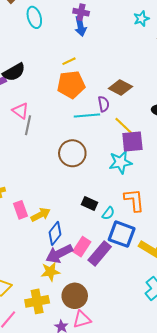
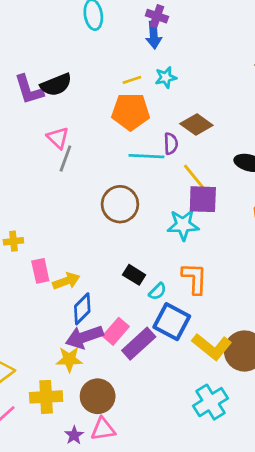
cyan star: (141, 19) -> (166, 77), moved

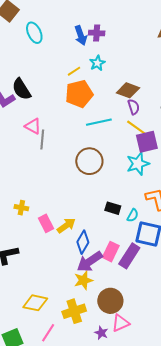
purple cross: (157, 16) -> (97, 33), moved
black semicircle: (56, 85) -> (21, 89), turned 95
purple semicircle: (171, 144) -> (134, 107), moved
yellow cross: (13, 241) -> (21, 208), turned 32

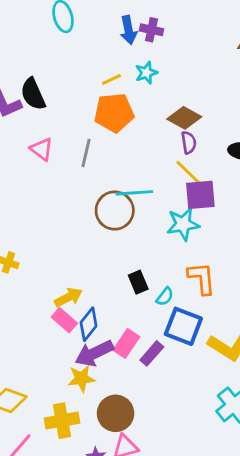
cyan line: (99, 122) -> (134, 193), moved
gray line: (42, 139) -> (86, 153), moved
black rectangle: (113, 208) -> (138, 282), turned 42
pink rectangle: (46, 223) -> (64, 320), moved, turned -30
purple rectangle: (129, 256) -> (152, 353), size x0.7

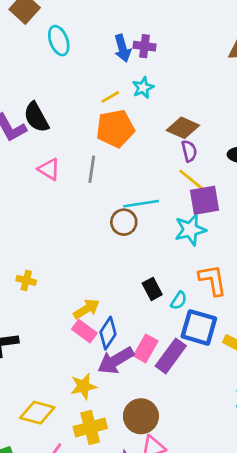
brown circle: (115, 211) -> (124, 222), size x0.7
purple rectangle: (152, 353) -> (171, 356), size x1.4
yellow star: (81, 378) -> (83, 386), moved

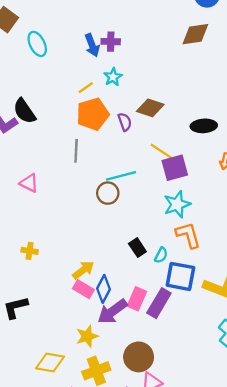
purple semicircle: (189, 151) -> (125, 122), moved
pink triangle: (49, 169) -> (29, 183), moved
cyan star: (190, 230) -> (177, 204), moved

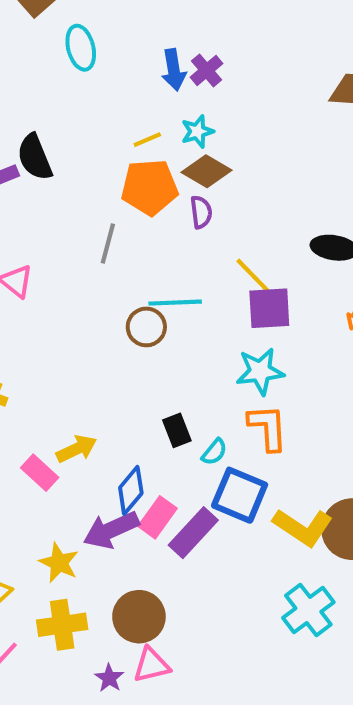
purple cross: (111, 42) -> (207, 70), turned 36
brown diamond: (150, 108) -> (206, 171), moved
pink rectangle: (83, 289) -> (40, 473), moved
blue diamond: (104, 289) -> (131, 490), moved
yellow star: (87, 336) -> (59, 563), turned 30

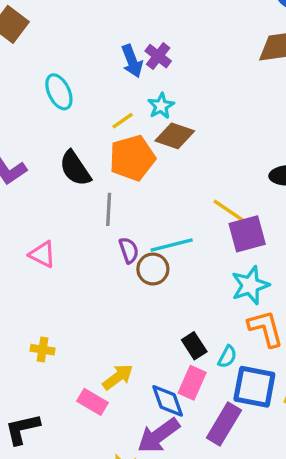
cyan ellipse: (81, 48) -> (59, 92), moved
black semicircle: (35, 157) -> (75, 168), moved
purple semicircle: (201, 212) -> (129, 250), moved
blue diamond: (131, 490) -> (168, 401), turned -48
pink rectangle: (157, 517) -> (192, 383), moved

